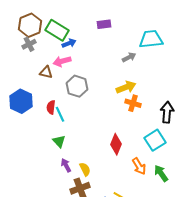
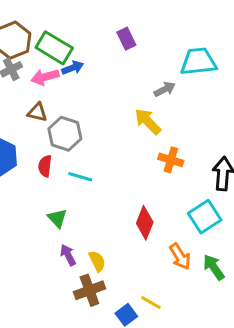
purple rectangle: (104, 24) -> (126, 39), turned 72
pink arrow: (62, 61) -> (45, 77), moved
gray hexagon: (77, 86) -> (65, 134), moved
yellow arrow: (126, 87) -> (148, 121), moved, turned -114
cyan line: (60, 114) -> (80, 177), moved, turned -49

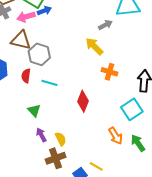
brown triangle: (37, 112) -> (21, 40), size x1.5
red diamond: (145, 223) -> (83, 101), moved

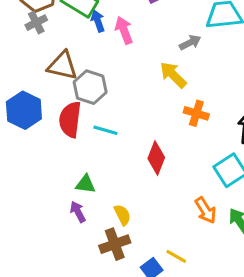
blue arrow: (44, 11) -> (98, 21), turned -88
pink arrow: (26, 17) -> (124, 30), moved, turned 84
red semicircle: (26, 76) -> (70, 119), size x1.6
green triangle: (34, 110) -> (85, 184), moved, turned -40
purple arrow: (41, 135) -> (78, 212), moved

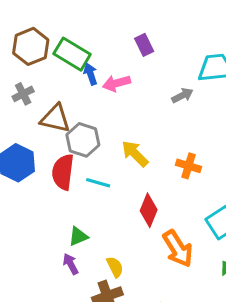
gray cross: (36, 23) -> (23, 94), moved
pink arrow: (124, 30) -> (117, 83), turned -84
yellow arrow: (173, 75) -> (135, 154), moved
green triangle: (85, 184) -> (78, 236), turned -30
orange arrow: (206, 210) -> (178, 249), moved, size x1.4

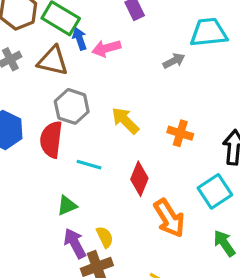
brown triangle: (55, 118) -> (53, 61), moved
cyan line: (98, 183) -> (89, 165), moved
purple arrow: (71, 264) -> (75, 243), moved, size x1.4

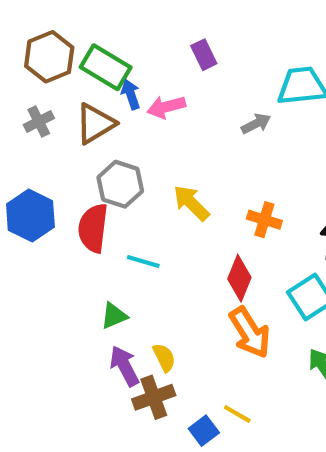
brown triangle: (53, 61) -> (95, 124), turned -44
red diamond: (139, 179) -> (239, 278), moved

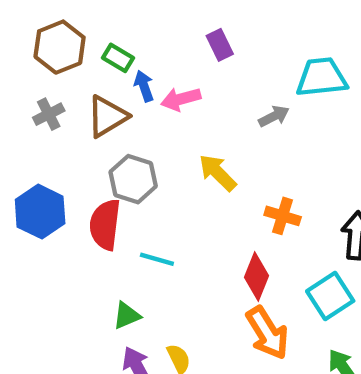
green rectangle: (106, 67) -> (118, 58), size x0.6
yellow arrow: (191, 203) -> (218, 173), moved

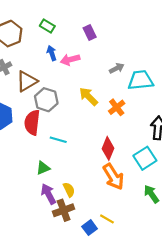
green rectangle: (118, 58) -> (47, 26), moved
cyan trapezoid: (322, 77) -> (141, 80), moved
brown triangle: (107, 116) -> (27, 81), moved
orange cross: (283, 216) -> (117, 107), moved, turned 35

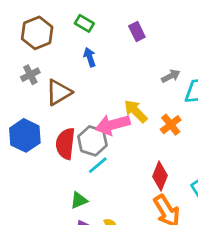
pink arrow: (70, 60) -> (113, 125), moved, size x1.4
gray hexagon: (46, 100) -> (92, 141), moved
cyan line: (58, 140) -> (98, 165), turned -56

